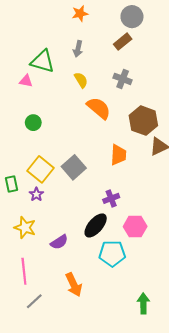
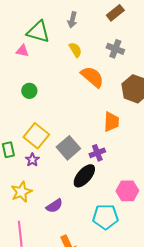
gray square: (74, 167) -> (68, 148), moved
purple cross: (111, 198) -> (97, 153), moved
black ellipse: (96, 225) -> (84, 176), moved
yellow star: (25, 228) -> (21, 192), turned 30

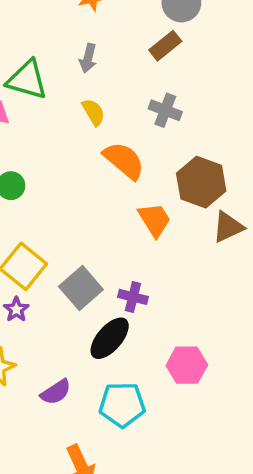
orange trapezoid: (111, 122) -> (154, 220), moved, turned -35
purple cross: (97, 153) -> (133, 297), turned 35
cyan pentagon: (105, 217) -> (122, 405), moved

